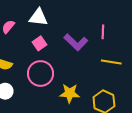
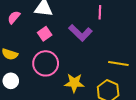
pink line: (103, 32) -> (100, 12), moved
yellow line: (111, 62) -> (118, 63), moved

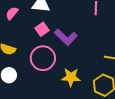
purple L-shape: (80, 33) -> (66, 37), moved

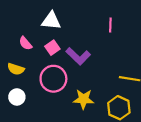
pink semicircle: (12, 13) -> (25, 43), moved, turned -80

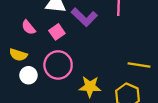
purple L-shape: (78, 56) -> (84, 17), moved
white circle: (17, 97) -> (28, 75), moved

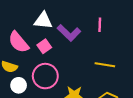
pink semicircle: (28, 27) -> (19, 42), size x1.6
yellow line: (139, 65) -> (105, 65), moved

